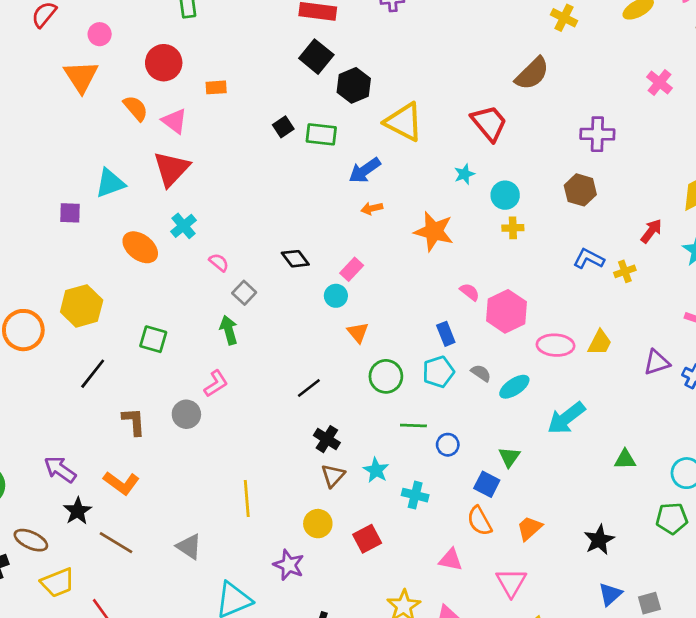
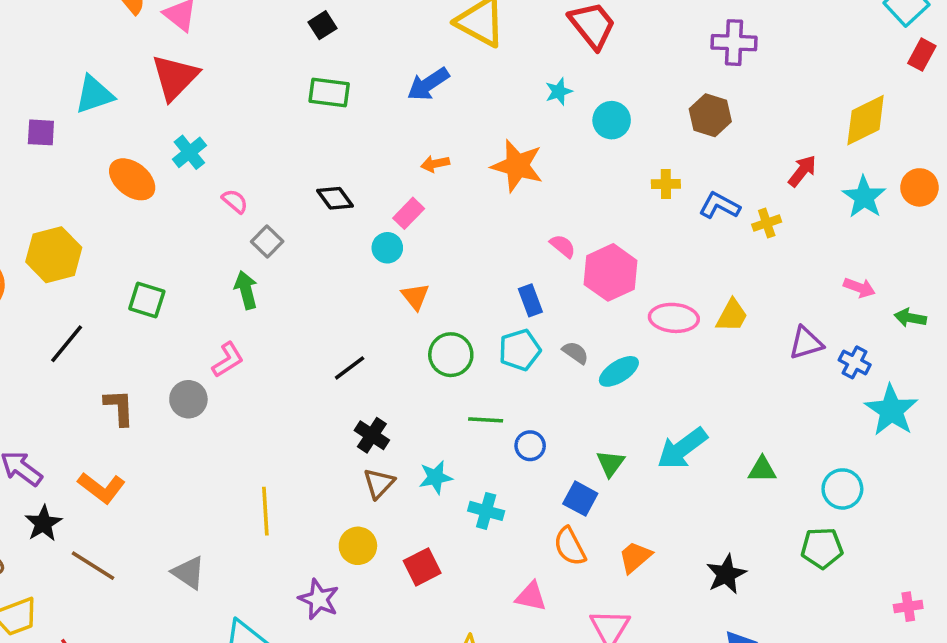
green rectangle: (321, 134) -> (329, 92), moved
orange arrow: (372, 208) -> (435, 164), moved
yellow cross: (513, 228) -> (666, 184), moved
cyan arrow: (566, 418) -> (682, 448), moved
cyan star: (376, 470) -> (436, 477), turned 30

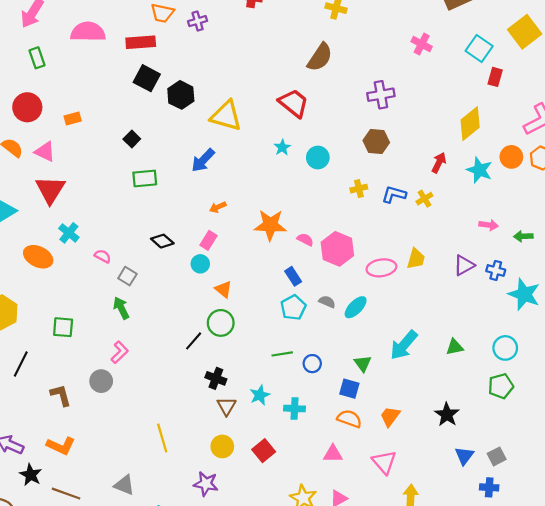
orange star: (517, 166) -> (270, 225), moved
green circle: (451, 355) -> (221, 323), moved
orange semicircle: (570, 546) -> (349, 419), turned 150

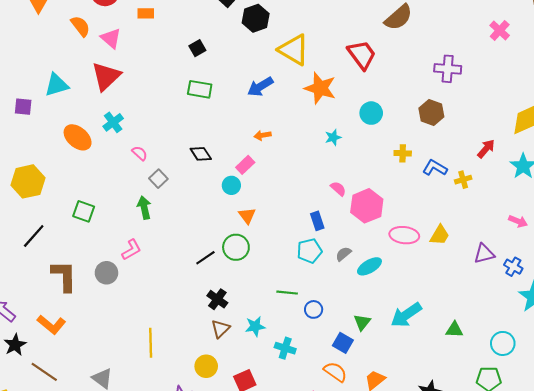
cyan star: (282, 147) -> (333, 137), moved
orange star: (270, 225) -> (320, 88), moved
gray semicircle: (327, 302) -> (343, 254), turned -77
brown L-shape: (61, 395) -> (64, 276), size x1.4

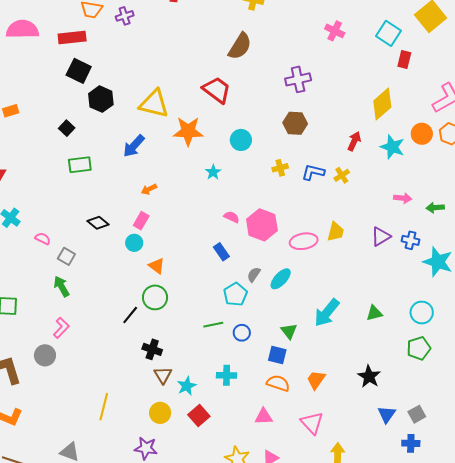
black hexagon: (256, 18) -> (101, 99), moved
cyan pentagon: (310, 251) -> (235, 294), moved
cyan star: (255, 326) -> (187, 386), moved
yellow line: (151, 343) -> (104, 407), turned 32

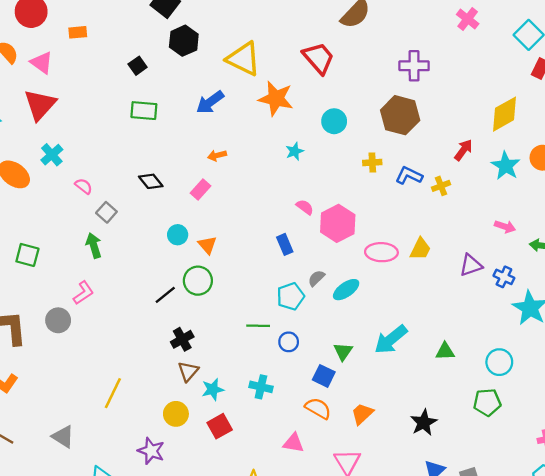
brown hexagon: (295, 123) -> (400, 115), size x1.4
cyan circle: (134, 243) -> (178, 235), moved
black cross: (152, 349) -> (182, 339), turned 30

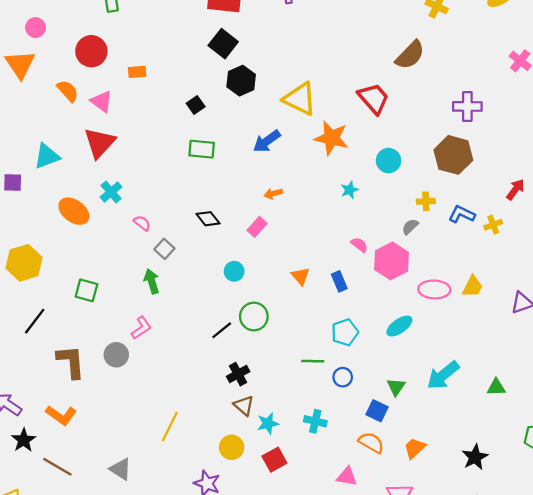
orange triangle: (207, 245) -> (301, 276), moved
gray semicircle: (316, 278) -> (410, 227), moved
brown triangle: (188, 371) -> (244, 406), turned -30

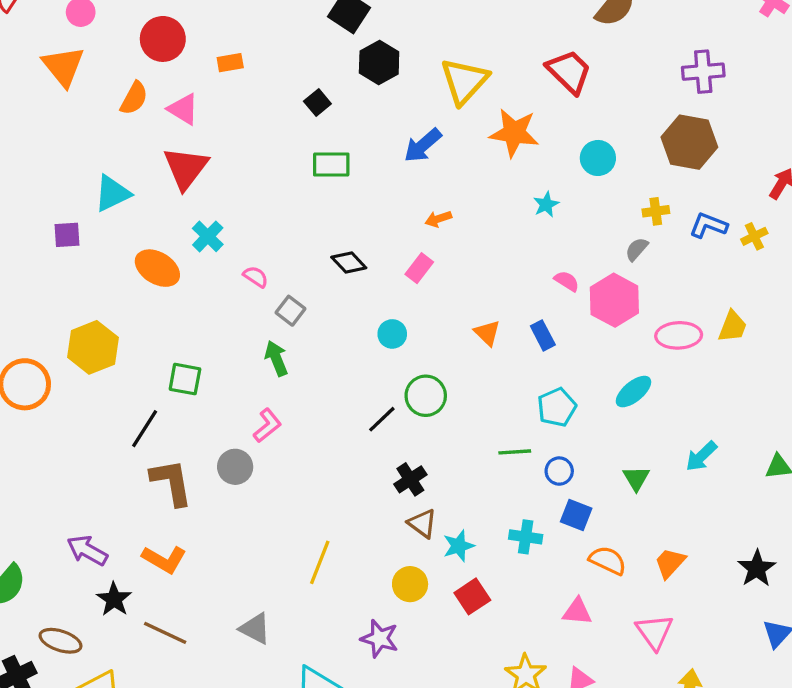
orange semicircle: (68, 91) -> (134, 98), turned 75
yellow triangle: (300, 99) -> (464, 81), turned 51
black line: (35, 321) -> (145, 429), moved
cyan arrow: (443, 375) -> (701, 456), size x0.7
blue square: (377, 411) -> (576, 515), moved

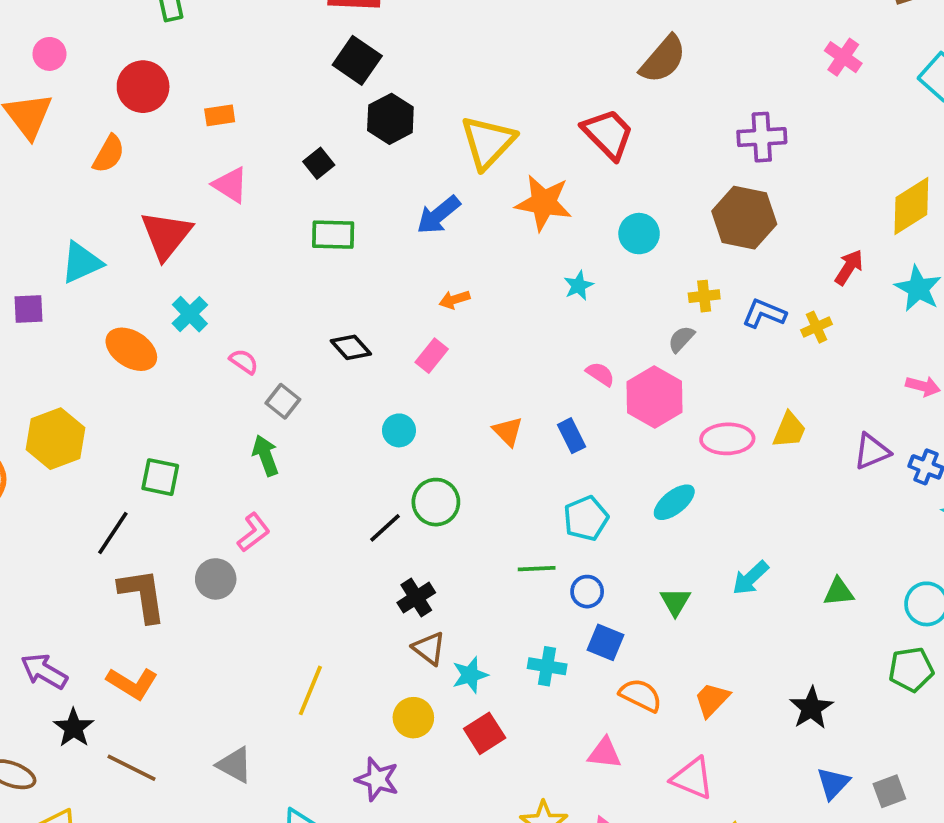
pink triangle: (183, 109) -> (230, 185), moved
pink triangle: (654, 632) -> (692, 778), turned -33

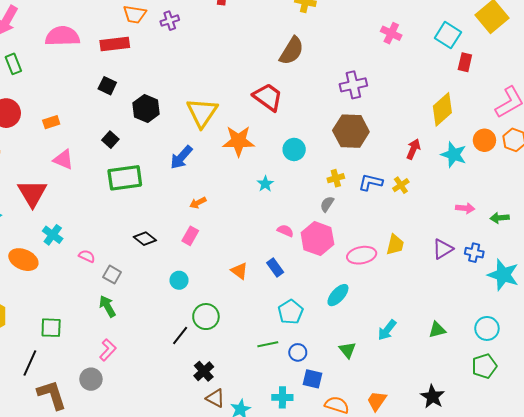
black square: (357, 60) -> (107, 86), moved, size x0.7
green rectangle: (333, 235) -> (125, 178), size x1.4

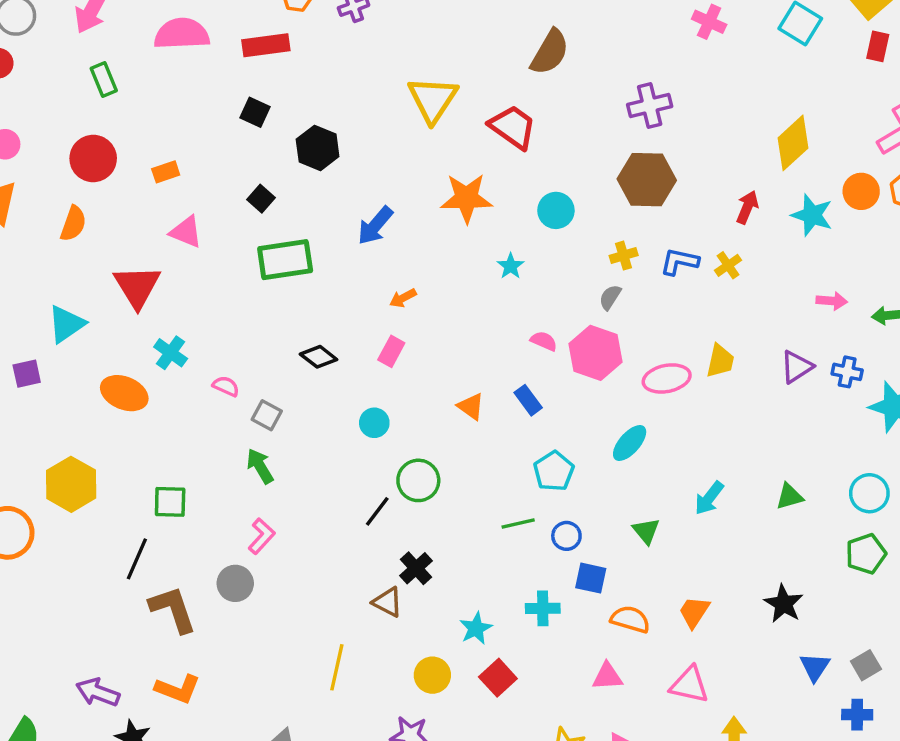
red rectangle: (465, 62) -> (878, 46), moved
yellow triangle: (202, 113) -> (433, 99), moved
brown triangle: (215, 398) -> (387, 602), moved

